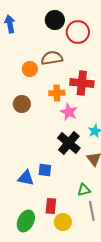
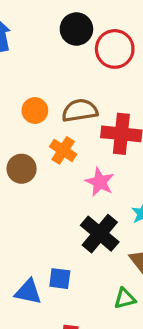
brown semicircle: (52, 58) -> (80, 111), moved
orange cross: (57, 93) -> (63, 150), moved, turned 35
green triangle: (84, 190) -> (125, 298), moved

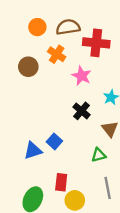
black cross: (100, 234) -> (82, 111), size x0.7
blue square: (60, 279) -> (54, 141), turned 35
blue triangle: (28, 292) -> (33, 151), turned -30

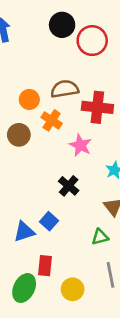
orange circle: (37, 27) -> (29, 99), moved
black cross: (82, 111) -> (69, 186), moved
red rectangle: (61, 182) -> (45, 266), moved

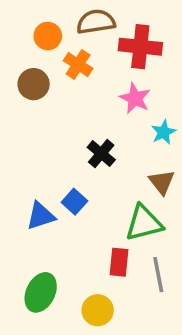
pink star: (80, 145) -> (135, 98), moved
green triangle: (100, 237) -> (144, 223), size x1.6
red rectangle: (45, 266) -> (119, 262), moved
yellow circle: (73, 289) -> (98, 310), moved

